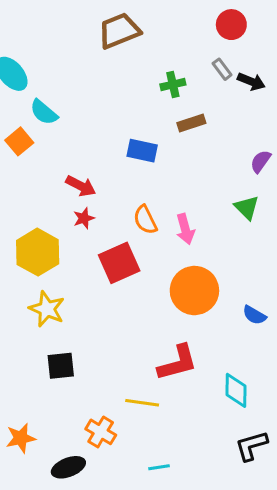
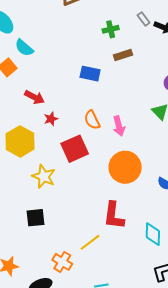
red arrow: (81, 186) -> (34, 97), moved
yellow star: (47, 309) -> (44, 176), moved
red L-shape: (178, 363) -> (114, 216), turned 112
yellow line: (142, 403) -> (90, 242), turned -45

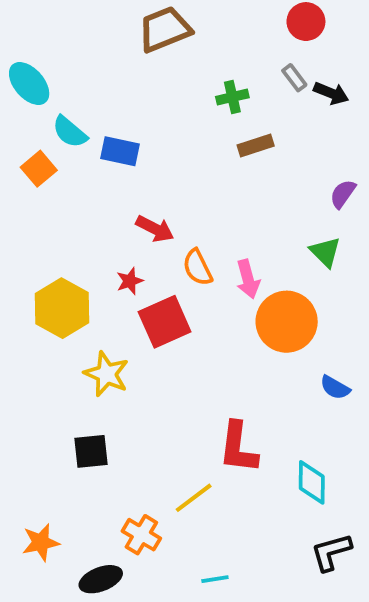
blue rectangle: (90, 74) -> (120, 151), moved
red arrow: (34, 97) -> (155, 229), moved
red star: (51, 119) -> (130, 281), moved
orange circle: (125, 167) -> (287, 322), moved

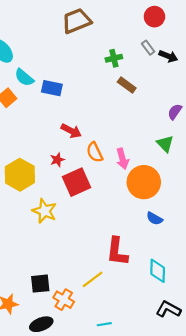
brown rectangle: (256, 145) -> (127, 85), turned 54
blue semicircle: (335, 387) -> (154, 218), moved
black square: (91, 451) -> (40, 284), moved
black L-shape: (331, 552) -> (168, 309), turned 45

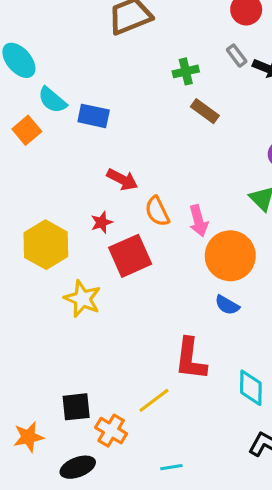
blue semicircle: (154, 218) -> (227, 305), moved

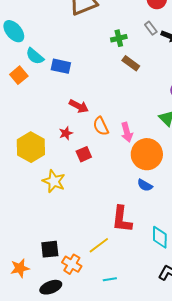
red square: (130, 256) -> (84, 154), size x0.6
cyan line: (171, 467) -> (110, 279), moved

